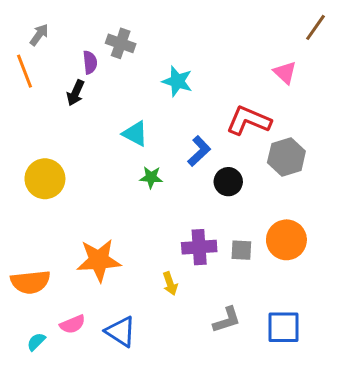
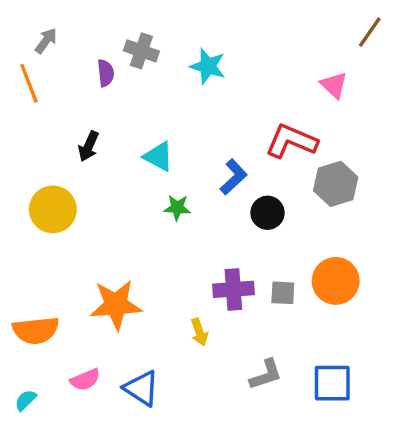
cyan star: (177, 81) -> (208, 66), moved
black arrow: (75, 93) -> (89, 146), moved
cyan semicircle: (36, 342) -> (26, 400), moved

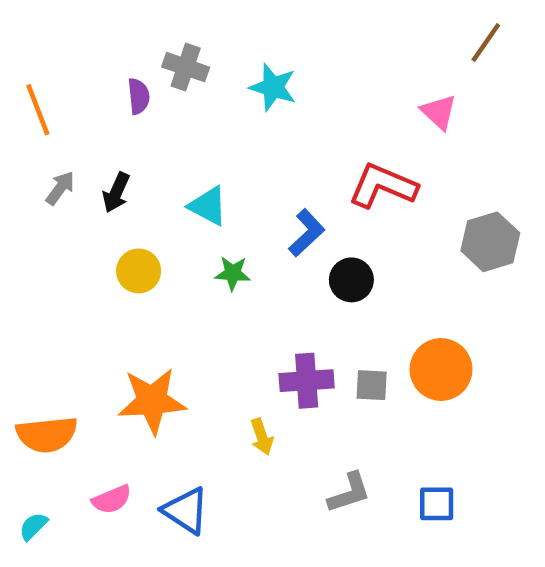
gray arrow: (46, 41) -> (60, 188), moved
gray hexagon: (336, 184) -> (490, 242), moved
yellow circle: (53, 209) -> (139, 271), moved, size x0.7
blue square: (332, 383) -> (437, 504), size x0.7

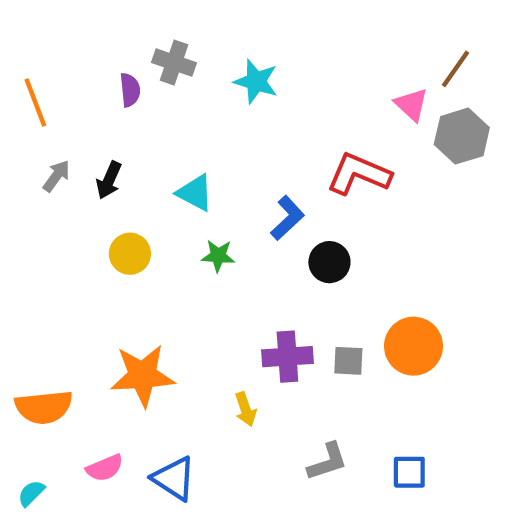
brown line: (486, 42) -> (456, 69), moved
gray hexagon: (490, 242) -> (462, 136), moved

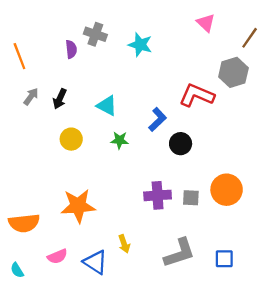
pink triangle: (411, 105) -> (206, 23), moved
gray hexagon: (462, 136) -> (233, 72), moved
yellow arrow: (245, 409) -> (124, 244), moved
gray L-shape: (327, 462) -> (179, 253), size x1.4
cyan semicircle: (31, 493) -> (17, 270), turned -77

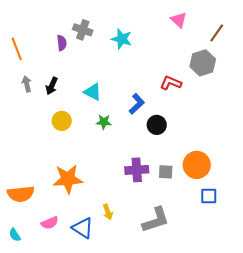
red L-shape: (197, 95) -> (171, 83), size x0.7
gray arrow: (31, 96) -> (27, 84), turned -49
blue square: (224, 259) -> (209, 196), moved

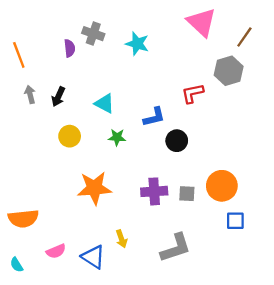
pink triangle: (179, 20) -> (202, 22), size x1.6
red L-shape: (171, 83) -> (193, 93), turned -35
blue L-shape: (137, 104) -> (154, 117), turned 30
orange star: (68, 179) -> (94, 188), moved

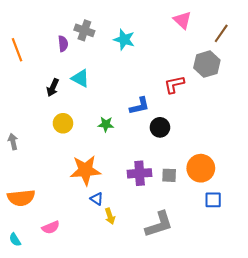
pink triangle: (202, 22) -> (182, 20), size x0.7
gray arrow: (30, 94) -> (13, 142), moved
cyan triangle: (105, 103) -> (80, 78), moved
blue triangle: (93, 257) -> (97, 199), moved, size x0.6

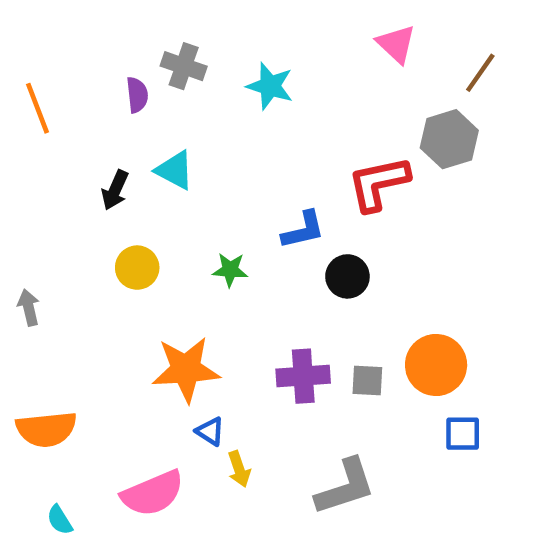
red L-shape: (174, 84) -> (378, 183), size x1.4
pink semicircle: (51, 227) -> (153, 493), moved, size x1.6
cyan semicircle: (15, 240) -> (60, 520), moved

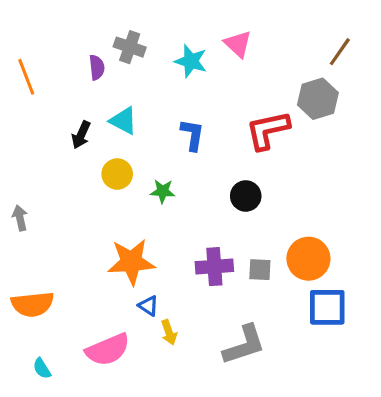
pink triangle: (396, 44) -> (238, 44), moved
blue L-shape: (303, 230) -> (192, 135), moved, turned -68
yellow circle: (137, 268) -> (117, 174), moved
blue square: (463, 434) -> (327, 307), size x1.5

